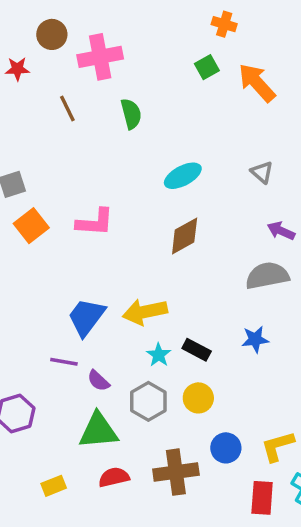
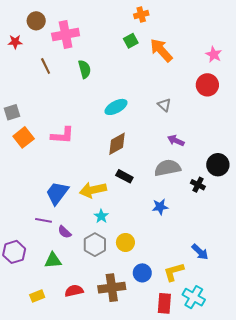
orange cross: (224, 24) -> (141, 15), turned -32
black rectangle: (197, 350) -> (124, 176), moved
green triangle: (98, 431) -> (53, 260), moved, size x0.7

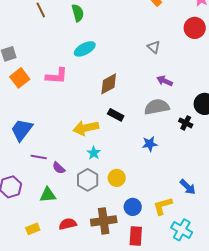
cyan ellipse: (116, 107) -> (85, 49), moved
blue trapezoid: (57, 193) -> (22, 130), moved
red rectangle: (164, 303) -> (136, 236), moved

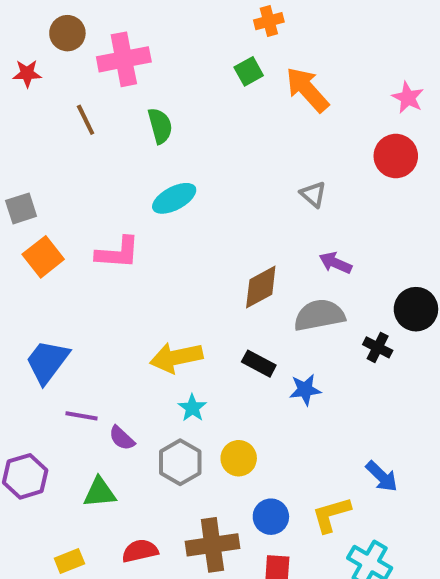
brown diamond: (109, 84) -> (261, 287), moved
black rectangle: (116, 115) -> (259, 364), moved

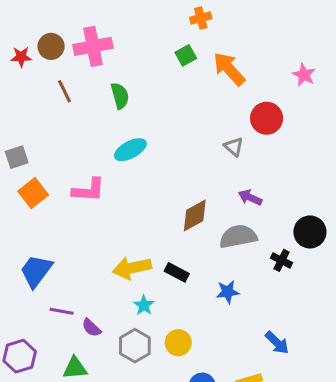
brown circle: (67, 33) -> (51, 46), moved
red circle: (396, 156) -> (267, 118), moved
black rectangle: (259, 364) -> (177, 272), moved
blue arrow: (382, 476) -> (277, 343), moved

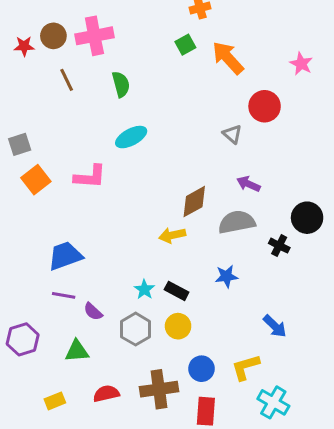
yellow arrow: (132, 268) -> (172, 235), moved, size x0.7
blue trapezoid: (36, 271) -> (65, 256), moved, turned 33
black rectangle: (177, 272) -> (177, 291), moved

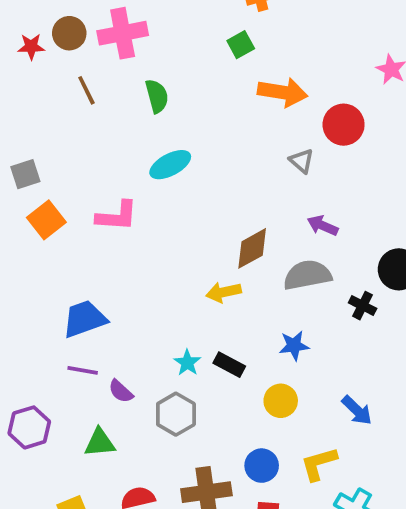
orange arrow: (228, 58) -> (283, 92), moved, turned 141
yellow circle: (178, 326) -> (281, 401), moved

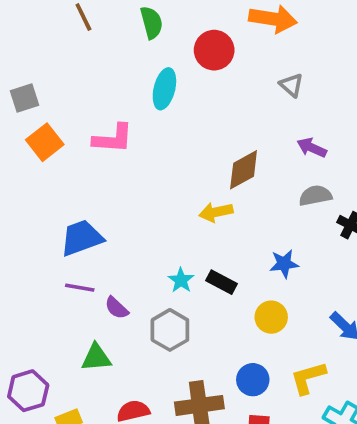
red circle: (344, 125) -> (214, 50), moved
cyan ellipse: (170, 165) -> (164, 89), turned -48
gray semicircle: (307, 275) -> (315, 196), moved, size x0.7
purple hexagon: (29, 427) -> (28, 391), moved

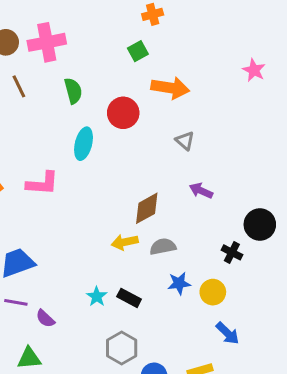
gray semicircle: (315, 196) -> (163, 247), moved
yellow circle: (271, 317) -> (213, 292), moved
gray hexagon: (170, 330) -> (122, 348), moved

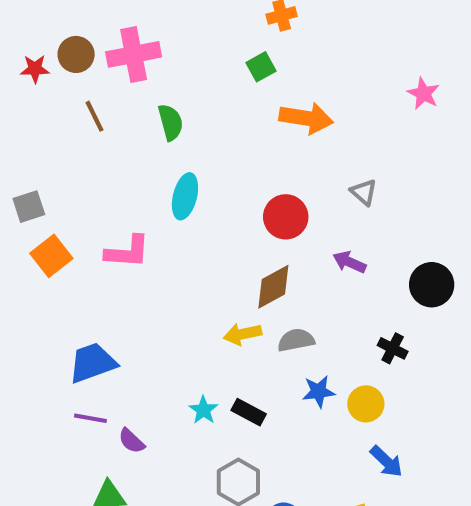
red circle: (123, 113) -> (286, 217), moved
gray triangle: (185, 141) -> (364, 192), moved
black circle: (260, 224) -> (432, 285), moved

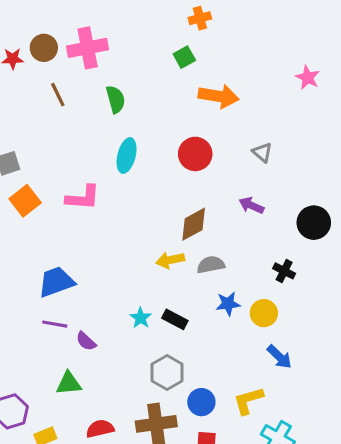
red circle: (286, 217) -> (195, 154), moved

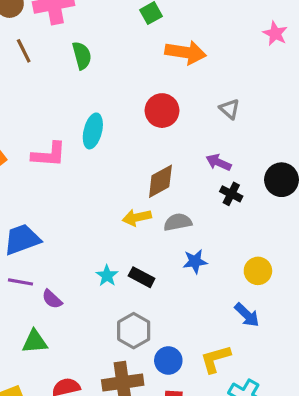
cyan ellipse: (127, 156) -> (93, 131), moved
black cross: (284, 271) -> (231, 194), moved
yellow circle: (264, 313) -> (258, 271), moved

